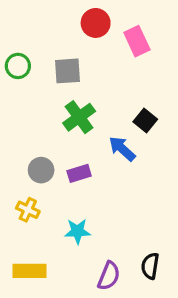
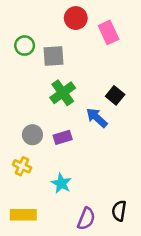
green circle: (18, 66) -> (25, 46), moved
cyan star: (77, 231) -> (61, 183), turned 30

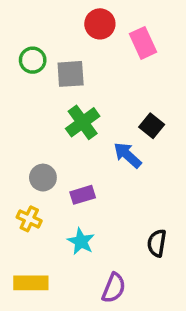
purple rectangle: (63, 137) -> (83, 195), moved
black semicircle: (119, 211) -> (157, 243), moved

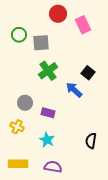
purple rectangle: (83, 195) -> (48, 113), turned 32
purple semicircle: (114, 288) -> (53, 167), moved, turned -102

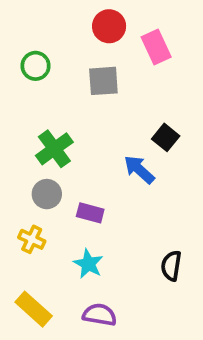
gray square: (41, 43) -> (103, 81), moved
green cross: (48, 71) -> (54, 149), moved
yellow rectangle: (18, 164) -> (34, 309), turned 42

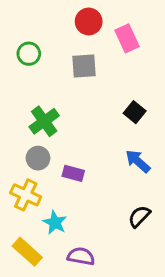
blue arrow: (139, 170) -> (138, 161), moved
yellow cross: (32, 239) -> (26, 195), size x1.4
cyan star: (88, 264) -> (55, 223), moved
black semicircle: (171, 266) -> (139, 216), turned 35

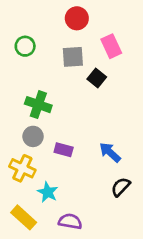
pink rectangle: (127, 38) -> (111, 46), moved
black square: (135, 112) -> (97, 78), moved
green cross: (44, 121) -> (38, 105), turned -35
blue arrow: (138, 161) -> (110, 152), moved

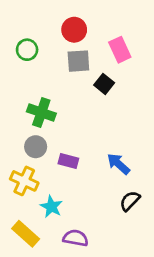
red circle: (77, 18) -> (74, 30), moved

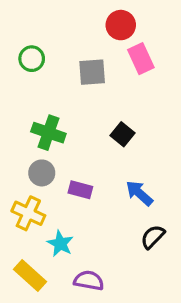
red circle: (74, 30) -> (121, 25), moved
black square: (104, 84) -> (122, 134), moved

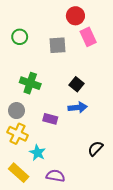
gray circle: (42, 173) -> (16, 111), moved
blue arrow: (139, 193) -> (78, 107), moved, turned 132

